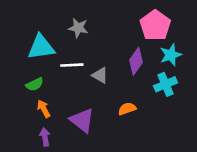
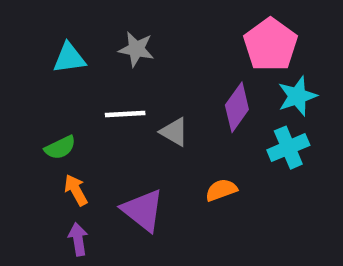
cyan triangle: (41, 47) -> (69, 58), moved, size x0.7

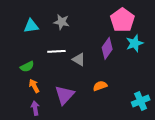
cyan cross: (288, 148) -> (141, 101), moved
purple triangle: (143, 210) -> (65, 95), turned 35

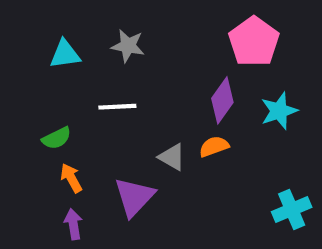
cyan star: (135, 43) -> (279, 111), moved
gray triangle: (79, 59) -> (172, 157), moved
orange semicircle: (100, 86) -> (214, 147), moved

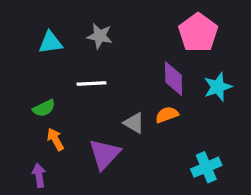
purple diamond: (222, 100) -> (173, 79), turned -36
cyan cross: (292, 210) -> (206, 167), moved
purple arrow: (73, 224) -> (39, 175), moved

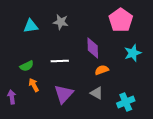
purple diamond: (173, 79) -> (93, 48), moved
white line: (91, 84) -> (60, 61), moved
gray triangle: (134, 123) -> (97, 93), moved
purple arrow: (39, 175) -> (12, 97), moved

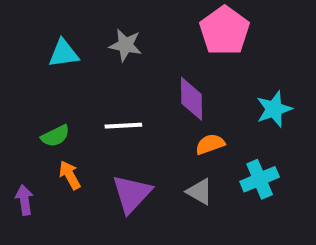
pink pentagon: (121, 20) -> (225, 31), moved
cyan cross: (126, 102) -> (260, 179), moved

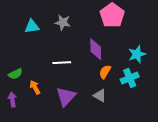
green semicircle: (55, 136) -> (15, 74), moved
orange semicircle: (210, 144) -> (105, 72), turned -40
cyan cross: (260, 179) -> (130, 78), moved

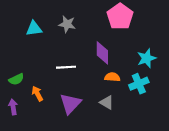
orange semicircle: (105, 72) -> (112, 77), turned 64

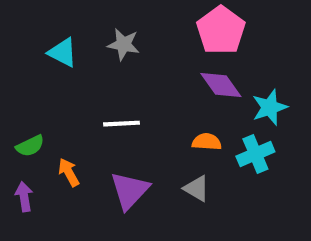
cyan triangle: (34, 29) -> (63, 53), turned 35
purple diamond: (102, 53) -> (221, 85), moved, turned -35

